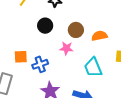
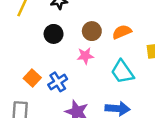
orange square: (21, 57) -> (32, 78), turned -32

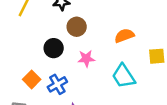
brown circle: (92, 31) -> (77, 27), moved
black circle: (54, 34) -> (54, 48), moved

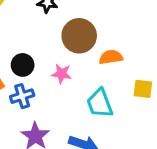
brown circle: (77, 27) -> (79, 36), moved, size x1.5
black circle: (54, 48) -> (23, 65), moved

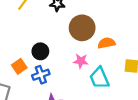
pink star: (62, 74) -> (81, 61), moved

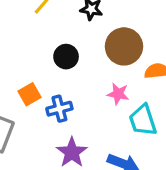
black circle: (40, 51) -> (66, 57), moved

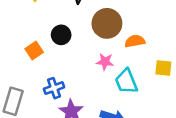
orange square: (30, 94) -> (34, 50), moved
blue cross: (59, 109) -> (54, 88), moved

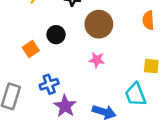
orange semicircle: (135, 41) -> (148, 20), moved, turned -84
cyan trapezoid: (126, 81) -> (136, 95), moved

